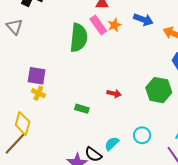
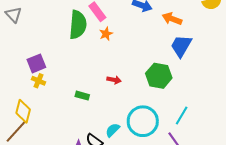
orange star: (114, 25) -> (106, 34), moved
purple square: (37, 76) -> (36, 63), turned -30
cyan circle: (142, 135) -> (143, 121), size x1.8

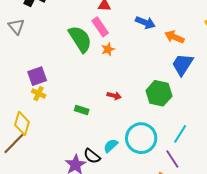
green semicircle: (78, 25) -> (80, 39), turned -40

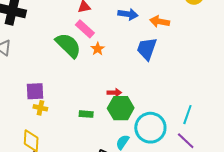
blue trapezoid: (182, 64) -> (147, 49), moved
purple square: (37, 76) -> (35, 91), turned 30
green hexagon: (159, 93) -> (121, 108), moved

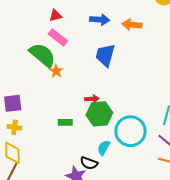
orange star: (98, 49) -> (56, 71), moved
blue trapezoid: (147, 49) -> (105, 55), moved
yellow cross: (40, 108) -> (14, 127), moved

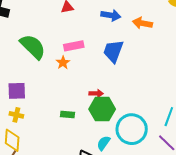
pink rectangle: (58, 37) -> (74, 46), moved, turned -54
green semicircle: (42, 55) -> (33, 47), moved

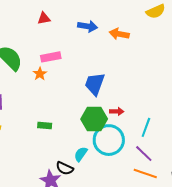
blue trapezoid: (113, 51) -> (95, 84), moved
red arrow: (96, 93) -> (117, 111), moved
green hexagon: (102, 109) -> (94, 119), moved

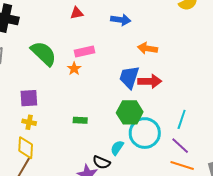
orange arrow: (119, 34) -> (148, 48), moved
red arrow: (117, 111) -> (150, 81), moved, size x1.6

